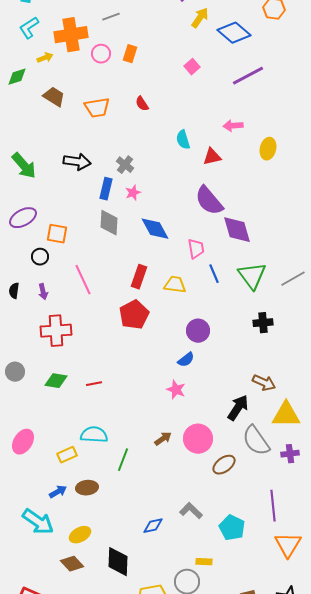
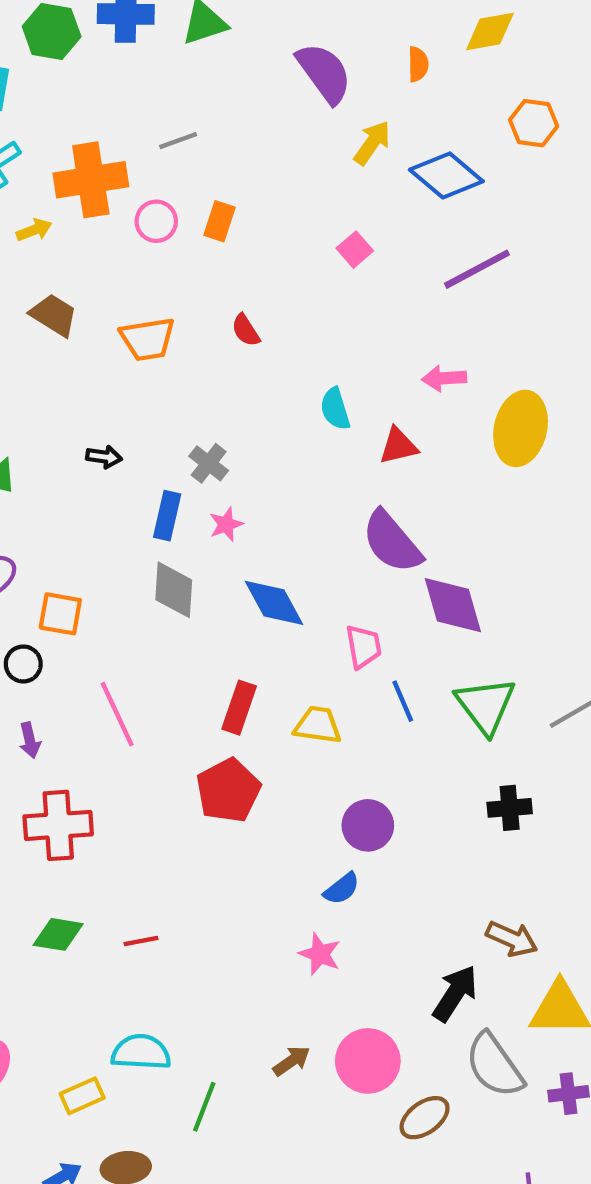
yellow ellipse: (268, 149) -> (521, 428), size x1.5
black arrow: (77, 162) -> (104, 457), size x0.6

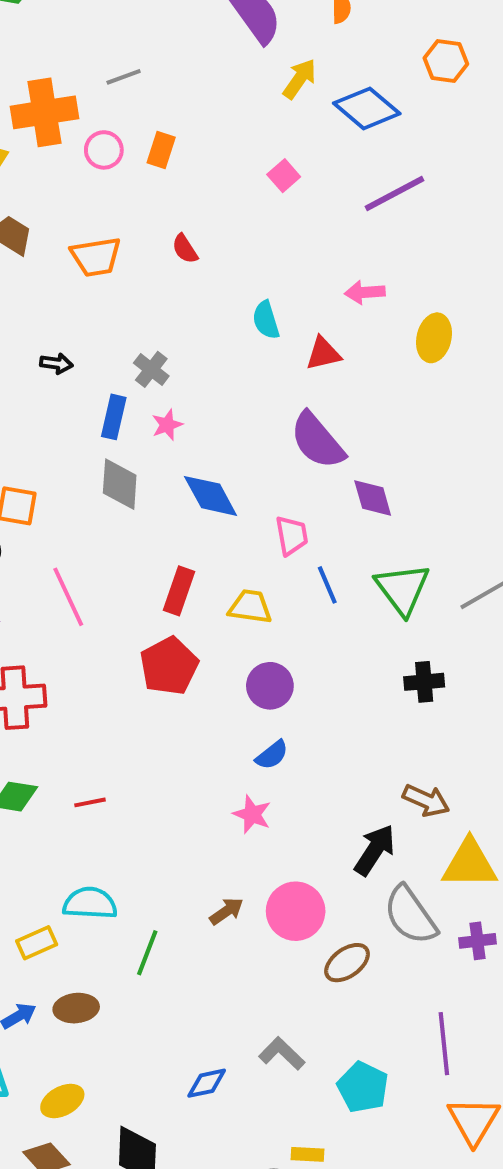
yellow ellipse: (521, 428) -> (434, 338), size x0.7
purple diamond: (453, 605) -> (373, 498), size x0.7
purple circle: (368, 825) -> (270, 686), moved

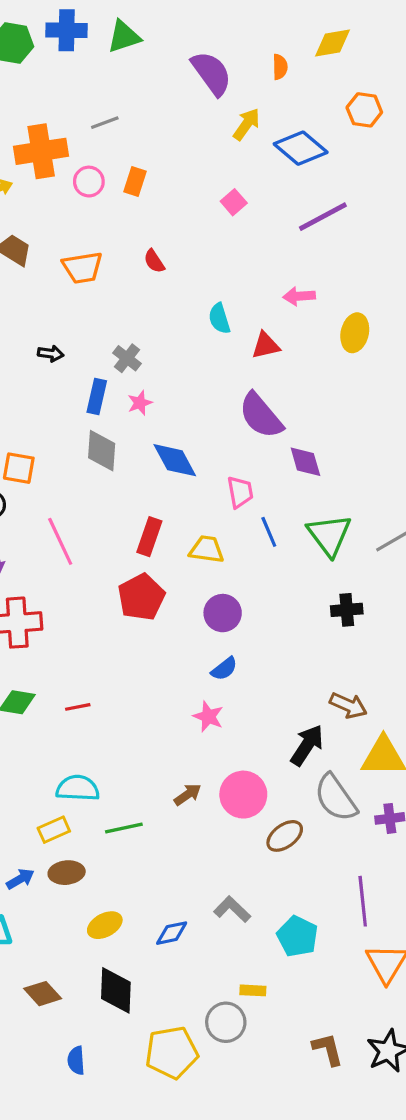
yellow rectangle: (37, 943) -> (54, 830), moved
green line: (147, 953) -> (124, 828), turned 57
yellow ellipse: (62, 1101) -> (105, 925), moved

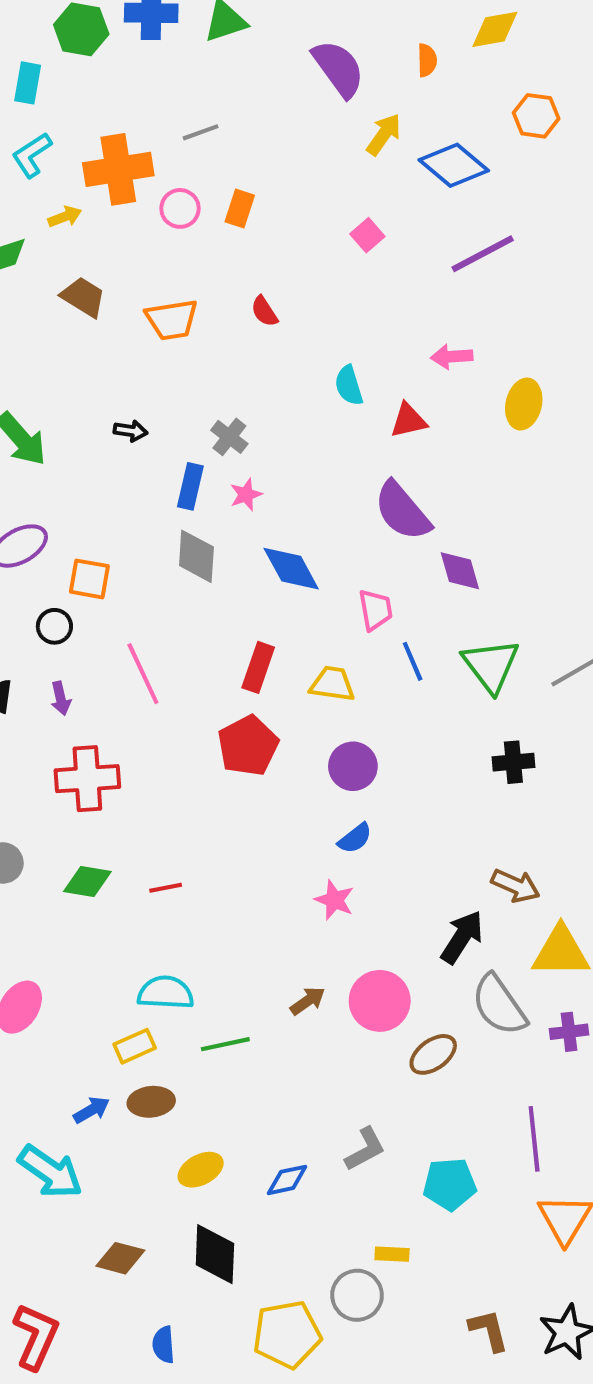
gray L-shape: (232, 909) -> (365, 1149), turned 108
cyan pentagon: (297, 936) -> (450, 1184), turned -30
brown diamond: (43, 994) -> (120, 1258), turned -33

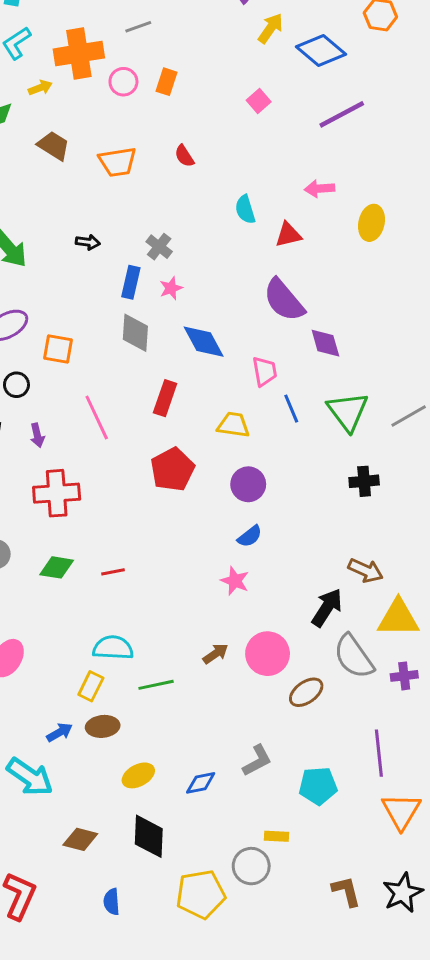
black circle: (54, 626) -> (16, 385), moved
red rectangle: (258, 667) -> (165, 398), moved
yellow rectangle: (135, 1046) -> (91, 686), turned -40

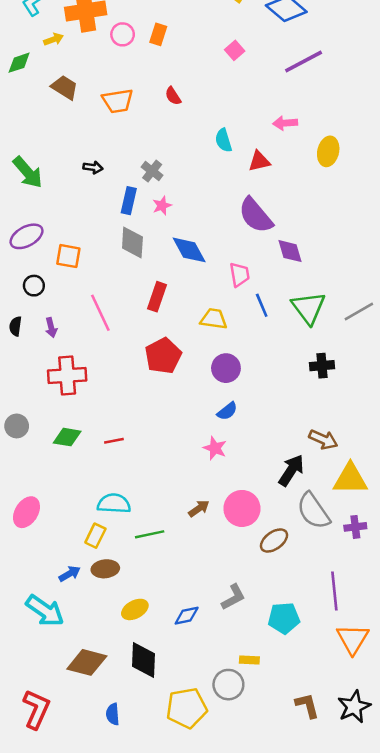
brown diamond: (80, 839) -> (87, 662), size x1.4

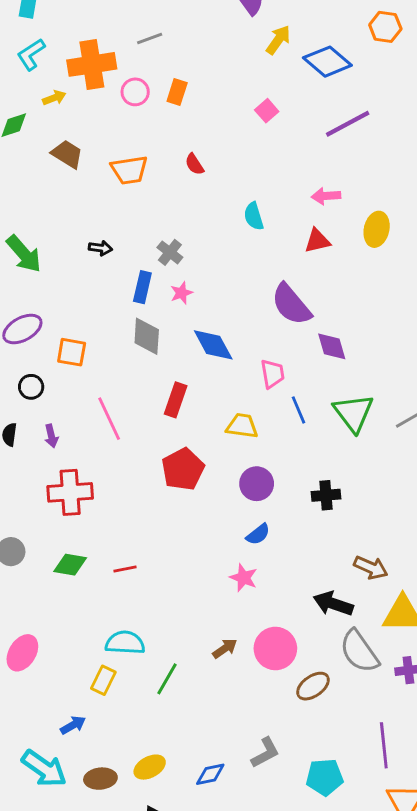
red triangle: (259, 161) -> (317, 241), moved
black cross: (322, 366) -> (326, 495), moved
black arrow: (291, 470) -> (333, 604), turned -104
green line: (150, 534) -> (167, 679), turned -48
brown ellipse: (105, 569) -> (100, 779), moved

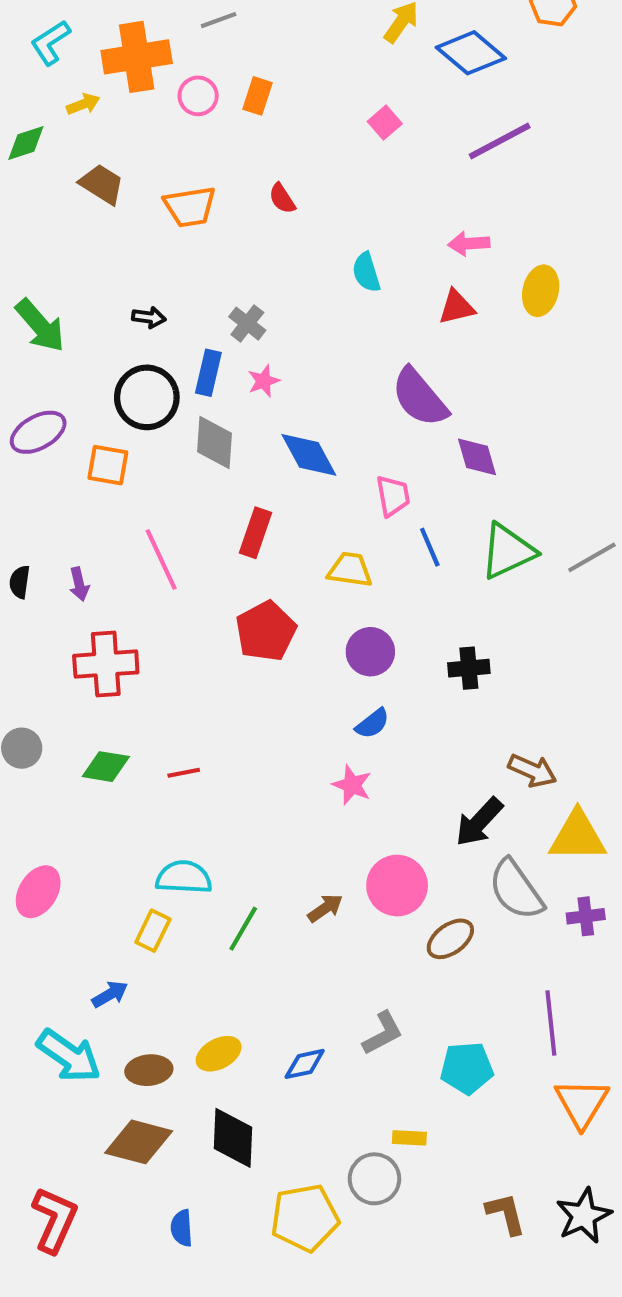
black circle: (31, 387) -> (147, 397), moved, size x1.8
green triangle: (353, 413) -> (508, 551), turned 42
black arrow: (333, 604) -> (479, 822), turned -66
brown arrow: (225, 648) -> (325, 908), moved

